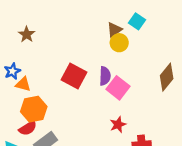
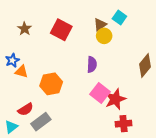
red square: (74, 76) -> (61, 30), moved
pink square: (118, 88) -> (100, 93), moved
orange hexagon: (34, 109) -> (51, 84), moved
red star: (118, 125) -> (115, 99), moved, size x1.5

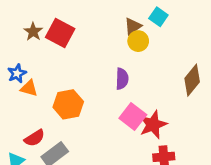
red square: (61, 30) -> (60, 33), moved

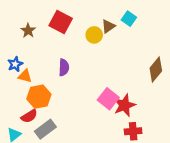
red square: (60, 33) -> (61, 22), moved
yellow circle: (138, 41) -> (94, 35), moved
purple semicircle: (122, 79) -> (64, 67), moved
orange hexagon: (68, 104) -> (39, 97), moved

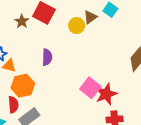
brown star: (28, 31) -> (22, 21), moved
red semicircle: (29, 116) -> (13, 105), turned -63

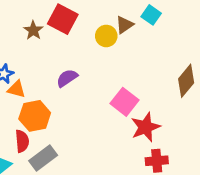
purple semicircle: (47, 57) -> (67, 78), turned -126
pink square: (90, 88) -> (124, 102), moved

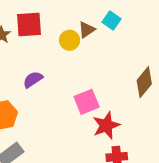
red square: (63, 19) -> (29, 24), turned -32
pink square: (124, 102) -> (87, 102), turned 30

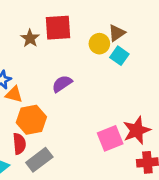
cyan square: (112, 21) -> (119, 56), moved
pink square: (87, 102) -> (110, 138), moved

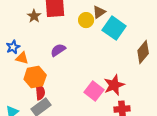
cyan square: (119, 56) -> (114, 28), moved, size x1.6
pink square: (110, 138) -> (94, 91), turned -30
red semicircle: (19, 144) -> (40, 92), moved

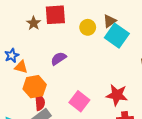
brown triangle: (99, 12) -> (110, 21), moved
red star: (114, 85) -> (117, 95), turned 30
pink square: (94, 91) -> (79, 101), moved

